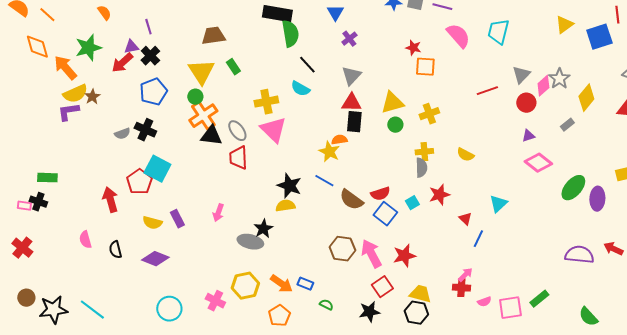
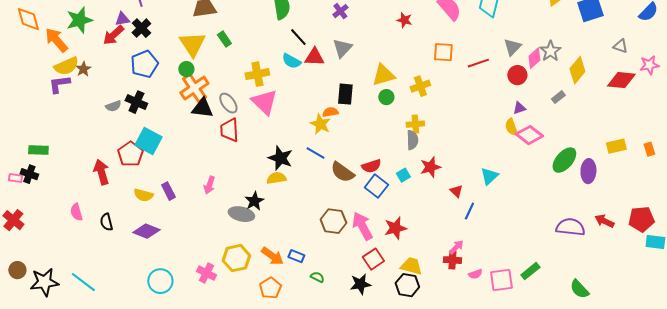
orange square: (425, 67) -> (443, 52), moved
red triangle: (351, 103) -> (314, 57), moved
yellow semicircle: (465, 155) -> (511, 127), moved, turned 42

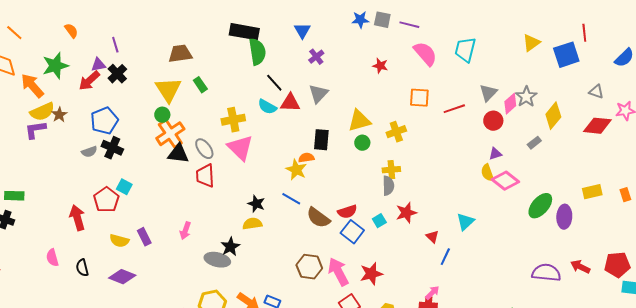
blue pentagon: (144, 64) -> (104, 121), moved
cyan square: (148, 141) -> (124, 187), size x0.6
black star: (280, 158) -> (256, 204), size x0.7

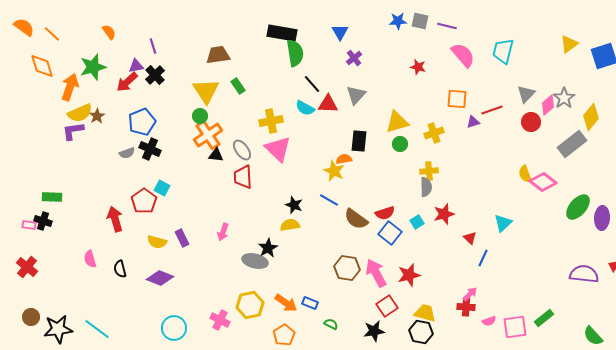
orange arrow: (32, 86) -> (70, 87), turned 60
gray rectangle: (534, 143) -> (572, 144), size x2.0
black triangle: (178, 154) -> (216, 155), size x0.7
purple triangle: (495, 154) -> (473, 122), moved

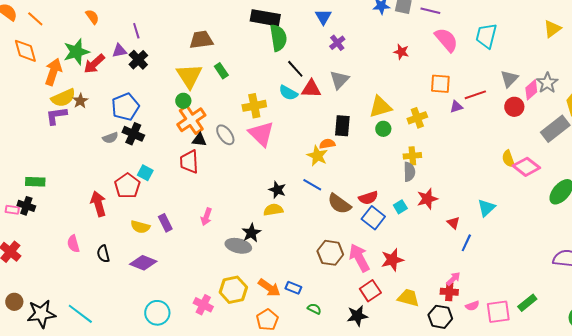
red arrow: (127, 82) -> (94, 64), moved
red trapezoid: (243, 177) -> (189, 162), moved
black hexagon: (421, 332) -> (440, 317), moved

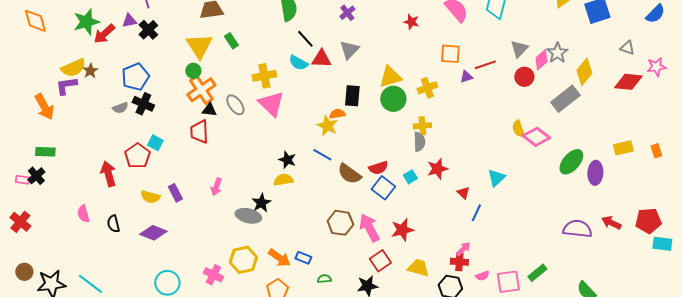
orange arrow: (53, 72) -> (44, 107), moved, turned 132
green circle: (383, 129) -> (393, 99), size x1.6
black cross: (26, 206) -> (36, 176), turned 30
green semicircle: (314, 309) -> (324, 279), turned -32

